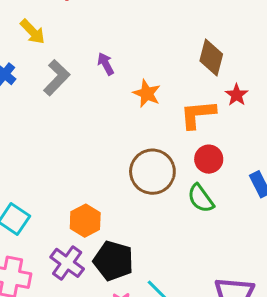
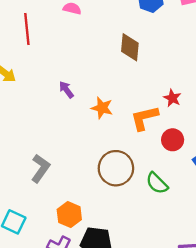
brown diamond: (211, 58) -> (130, 47), moved
gray L-shape: (57, 78) -> (40, 168), moved
red circle: (209, 159) -> (173, 140), moved

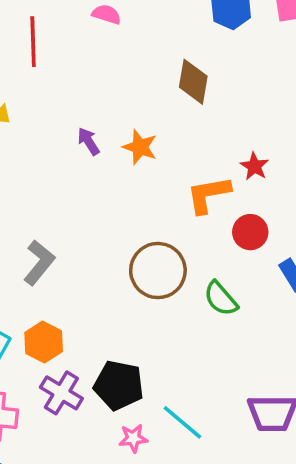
orange star: (102, 108) -> (140, 147), moved
orange hexagon: (69, 215) -> (44, 342), moved

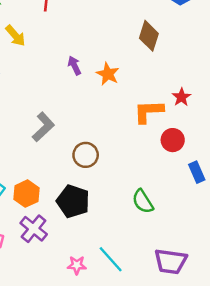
gray L-shape: (39, 263) -> (43, 127), moved
brown circle: (158, 271) -> (86, 155), moved, size x0.7
green semicircle: (221, 299) -> (143, 201), moved
black pentagon: (119, 385) -> (73, 201), moved

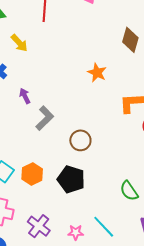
purple arrow: (74, 66) -> (25, 96), moved
green semicircle: (143, 201) -> (129, 191), moved
purple cross: (34, 229) -> (39, 226), moved

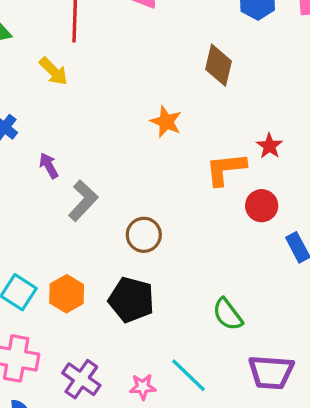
yellow arrow: (19, 43) -> (54, 71), moved

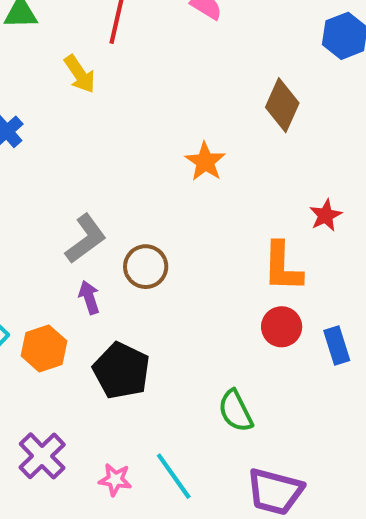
purple arrow: (49, 166) -> (89, 297), moved
orange L-shape: (226, 169) -> (282, 267), moved, turned -93
red circle: (262, 206) -> (282, 327), moved
brown circle: (144, 235) -> (146, 267), moved

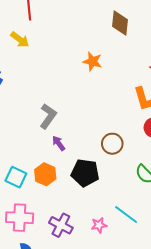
brown circle: (146, 267) -> (112, 144), moved

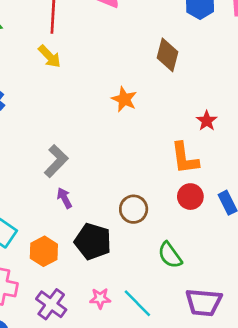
yellow arrow: (20, 40) -> (49, 56), moved
orange hexagon: (45, 174) -> (44, 251), moved
pink star: (99, 225) -> (100, 298), moved

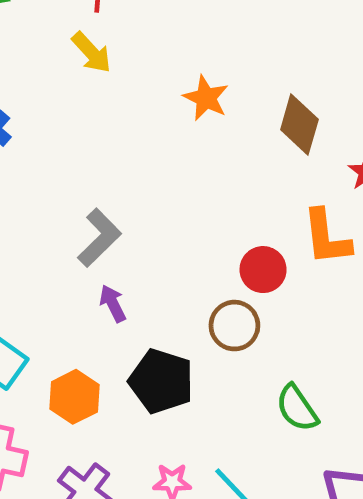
brown diamond: (167, 55) -> (299, 125), moved
orange star: (124, 99) -> (206, 98), moved
red circle: (190, 197) -> (263, 270), moved

